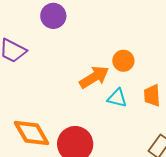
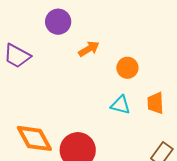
orange arrow: (94, 77) -> (89, 49), moved, size x0.7

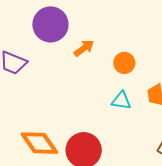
purple circle: (58, 22) -> (50, 24), size x1.4

